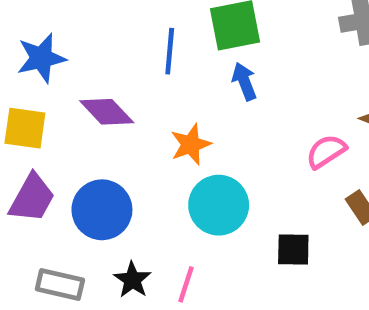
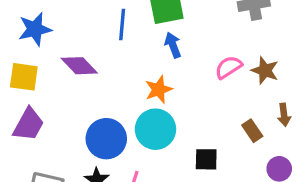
orange star: (191, 144) -> (159, 89), moved
pink semicircle: (326, 151) -> (228, 67), moved
blue circle: (102, 210) -> (106, 139), moved

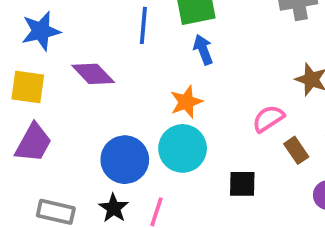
pink semicircle: (228, 67) -> (268, 119), moved

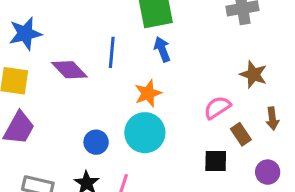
blue line: (143, 25) -> (112, 52), moved
blue circle: (125, 160) -> (96, 142), size x0.6
black square: (242, 184) -> (216, 161), moved

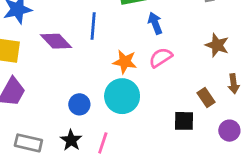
blue arrow: (162, 49) -> (155, 23), moved
orange star: (148, 93) -> (125, 62), turned 30
pink semicircle: (217, 108) -> (161, 58), moved

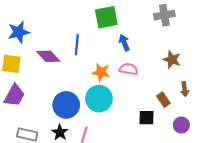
pink semicircle: (161, 58) -> (129, 69), turned 42
blue circle: (79, 104) -> (66, 105), size x1.6

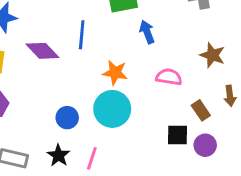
pink semicircle: (129, 69) -> (169, 77), moved
blue circle: (66, 105) -> (67, 118), size x0.6
purple circle: (181, 125) -> (205, 145), moved

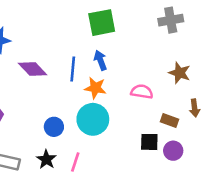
blue arrow: (147, 32) -> (100, 60), moved
blue line: (82, 35) -> (73, 69), moved
brown rectangle: (201, 110) -> (169, 121), turned -36

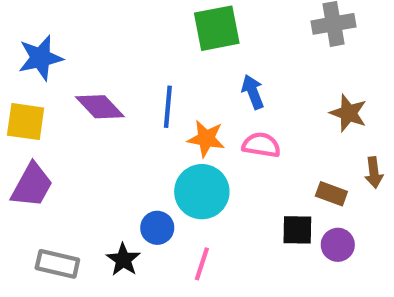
blue arrow: (100, 60) -> (253, 92), moved
pink semicircle: (142, 92) -> (261, 145), moved
blue circle: (54, 127) -> (157, 228), moved
pink line: (75, 162) -> (202, 264), moved

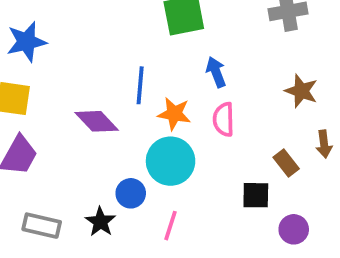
purple diamond: (100, 107) -> (97, 121), moved
pink semicircle: (261, 145) -> (224, 119), turned -100
brown rectangle: (331, 194) -> (286, 163), turned 32
purple circle: (338, 245) -> (294, 229), moved

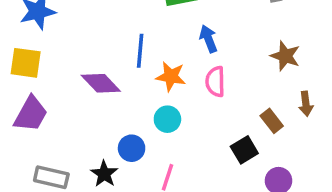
cyan circle: (171, 161) -> (167, 119), size x0.6
black square: (256, 195) -> (244, 150), turned -32

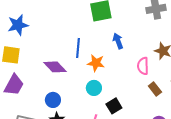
pink semicircle: (215, 82) -> (143, 66), moved
blue circle: (132, 148) -> (53, 100), moved
black square: (244, 150) -> (114, 106), moved

